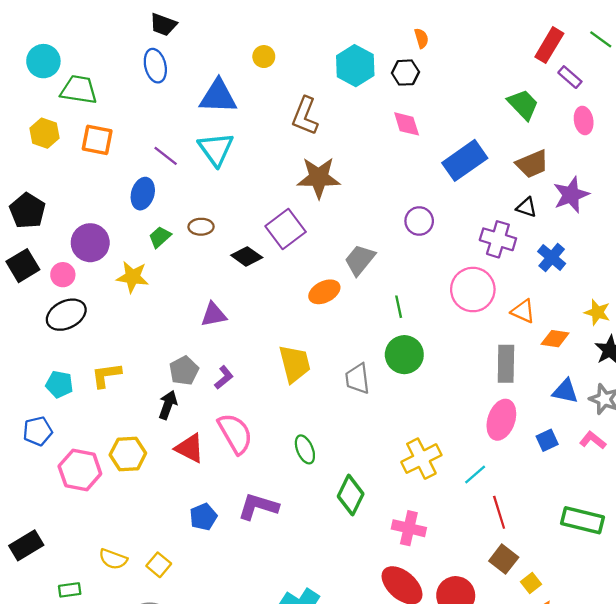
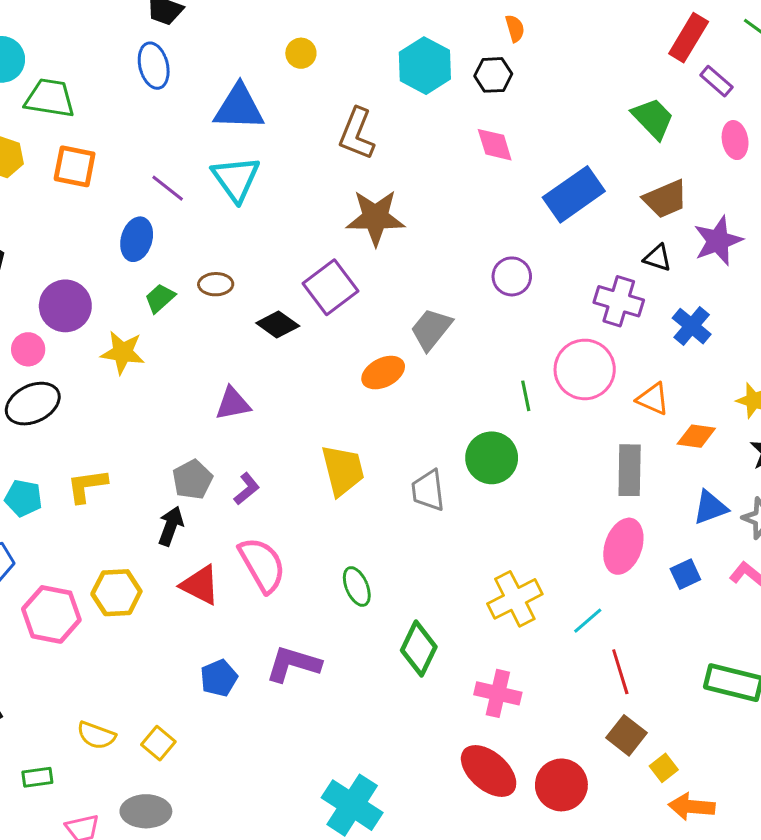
green line: (399, 307) -> (526, 396), moved
blue triangle: (565, 391) -> (710, 507), turned -32

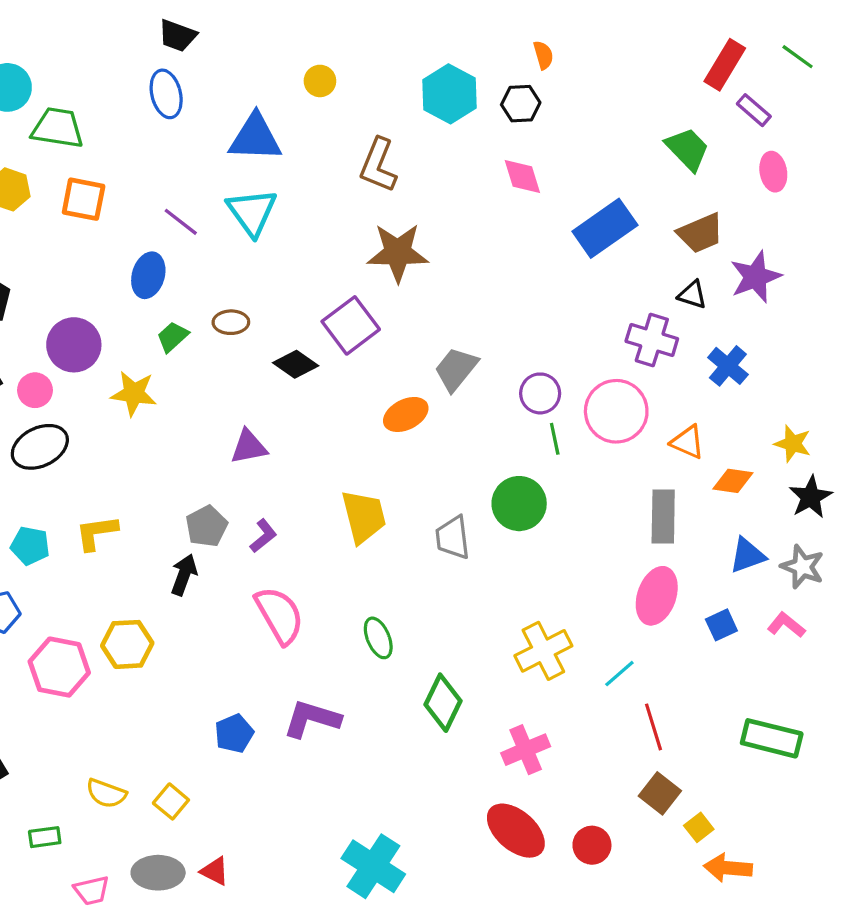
purple circle: (512, 276) -> (540, 393), moved
red triangle: (200, 585) -> (215, 871), moved, size x0.7
pink cross: (498, 693) -> (526, 750), turned -36
red circle: (561, 785) -> (592, 845), size x0.7

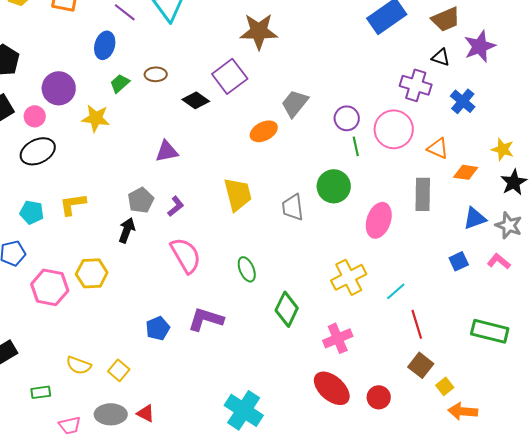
pink ellipse: (657, 596) -> (379, 220), moved

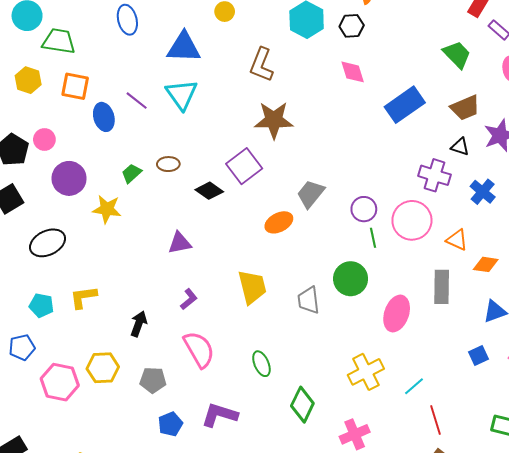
blue ellipse: (105, 45) -> (104, 117), moved, turned -32
pink circle: (35, 116) -> (44, 139), moved
gray pentagon: (141, 200) -> (153, 380), moved, turned 30

